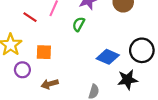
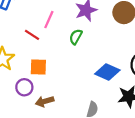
red line: (30, 17) -> (32, 35), moved
purple circle: (22, 70) -> (24, 87), moved

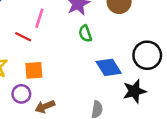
green semicircle: (76, 37) -> (85, 34), moved, turned -42
blue diamond: (107, 72) -> (109, 67), turned 40

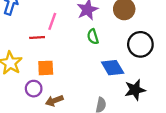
red line: (23, 37) -> (37, 37), turned -32
black circle: (147, 55) -> (140, 44), moved

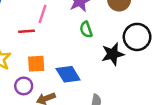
blue diamond: (113, 68) -> (68, 74), moved
black star: (135, 90) -> (113, 54), moved

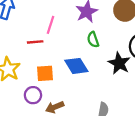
black star: (113, 54) -> (119, 63), turned -30
blue diamond: (68, 74) -> (76, 66), moved

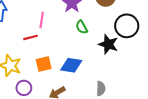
blue diamond: (76, 66) -> (71, 65), moved, turned -40
purple circle: (33, 95) -> (24, 88), moved

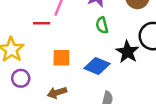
orange square: (44, 64) -> (61, 58), moved
blue diamond: (71, 65) -> (97, 66), moved

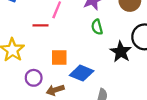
blue diamond: (97, 66) -> (82, 73), moved
purple circle: (21, 78) -> (34, 78), moved

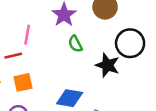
orange square: (59, 58) -> (23, 82), moved

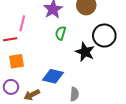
green semicircle: (75, 44) -> (61, 33), turned 40

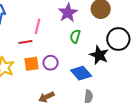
blue diamond: (53, 76) -> (81, 73), moved, turned 35
purple circle: (11, 87) -> (51, 63), moved

